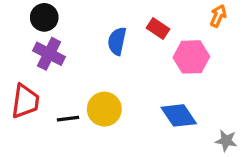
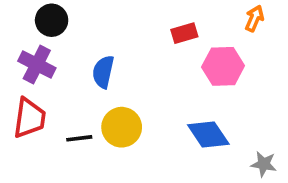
red rectangle: (158, 28) -> (184, 33), turned -50
blue semicircle: (117, 41) -> (103, 72), moved
purple cross: (49, 54) -> (37, 65), moved

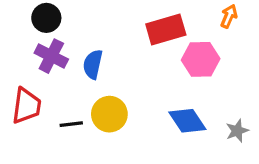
red rectangle: (184, 33) -> (166, 30), size x1.6
purple cross: (37, 65) -> (51, 56), moved
gray star: (264, 164) -> (237, 131), moved, turned -30

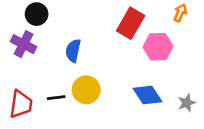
red rectangle: (166, 30) -> (131, 23), turned -44
purple cross: (51, 56) -> (24, 44), moved
red trapezoid: (26, 106) -> (21, 104), moved

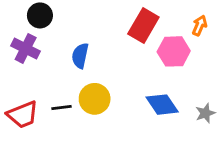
orange arrow: (180, 13) -> (200, 26), moved
red trapezoid: (21, 104) -> (23, 115), turned 60

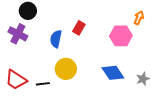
red rectangle: (143, 26) -> (79, 28), moved, size x0.6
black line: (62, 107) -> (43, 84), moved
red trapezoid: (23, 115) -> (16, 80), turned 55

